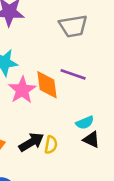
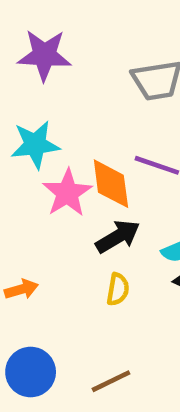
black arrow: (31, 142) -> (118, 237), moved

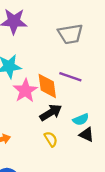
yellow semicircle: (118, 289) -> (51, 139), turned -42

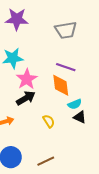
orange diamond: (47, 86) -> (61, 85), moved
black arrow: (51, 113) -> (26, 98), moved

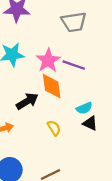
pink star: (27, 79) -> (48, 60), moved
orange diamond: (61, 85) -> (52, 86), moved

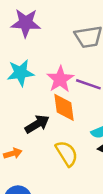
yellow semicircle: (54, 128) -> (67, 153), size x1.5

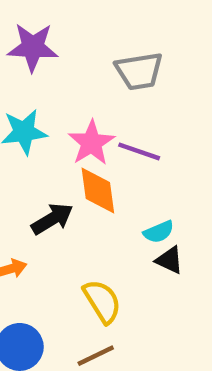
yellow semicircle: (67, 153) -> (102, 301), moved

